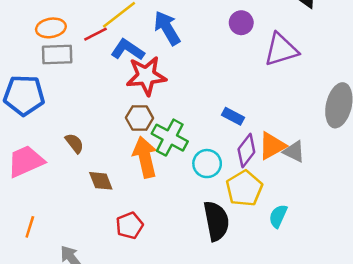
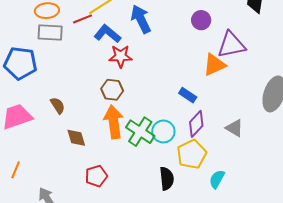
red star: (146, 76) -> (121, 56), size x0.7
green cross: (170, 138) -> (140, 132), moved
orange triangle: (272, 146) -> (214, 65), moved
black semicircle: (216, 221) -> (167, 179), size x0.7

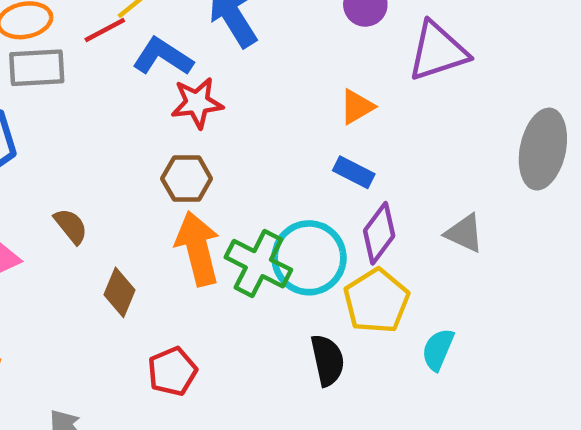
orange triangle: (214, 65) -> (357, 107), moved, size x0.7
cyan circle: (163, 131) -> (309, 258), size x1.4
brown diamond: (76, 138) -> (119, 292), turned 45

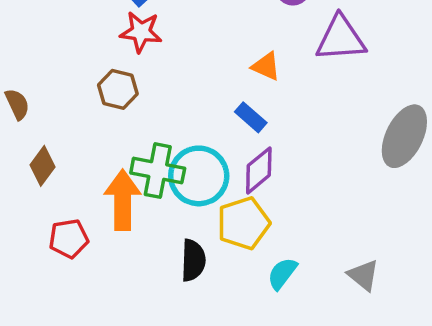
orange triangle: (357, 107) -> (266, 66), turned 40
gray triangle: (464, 233) -> (363, 275), moved
orange arrow: (198, 249) -> (123, 200), moved
green cross: (258, 264) -> (158, 171), turned -30

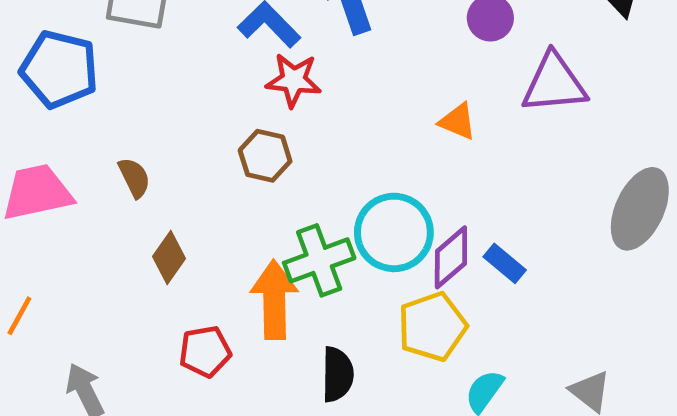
blue rectangle: (251, 117) -> (505, 263), moved
green cross: (158, 171) -> (319, 260), turned -30
cyan circle: (199, 176) -> (394, 232), moved
black semicircle: (193, 260) -> (337, 374), moved

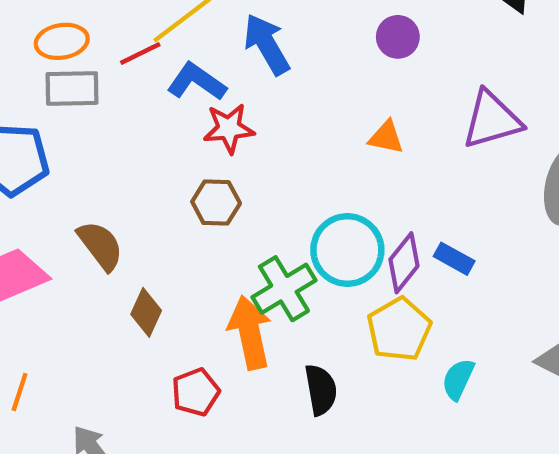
purple triangle: (554, 83) -> (492, 120), moved
brown semicircle: (134, 178) -> (100, 246), size x1.4

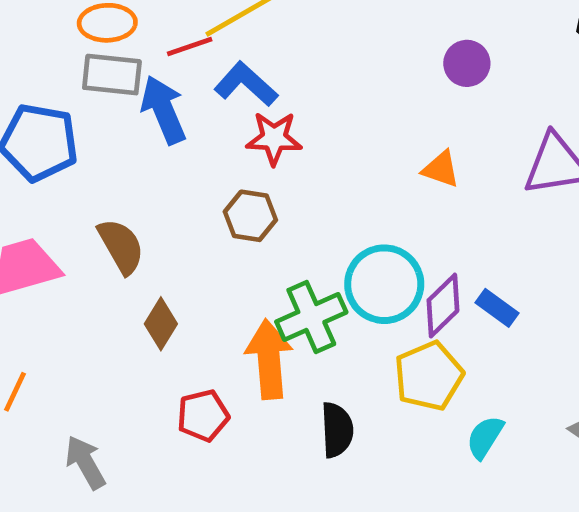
blue arrow: (267, 44) -> (164, 110), moved

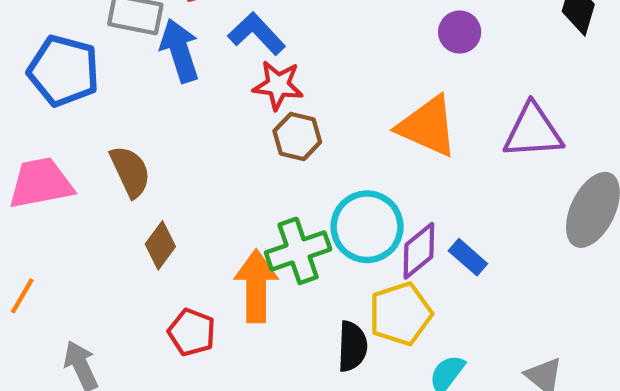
orange triangle: (441, 169) -> (428, 126), size x1.8
brown hexagon: (250, 216) -> (297, 136), moved
red pentagon: (203, 416) -> (192, 332), turned 30
black semicircle: (337, 430) -> (352, 346), moved

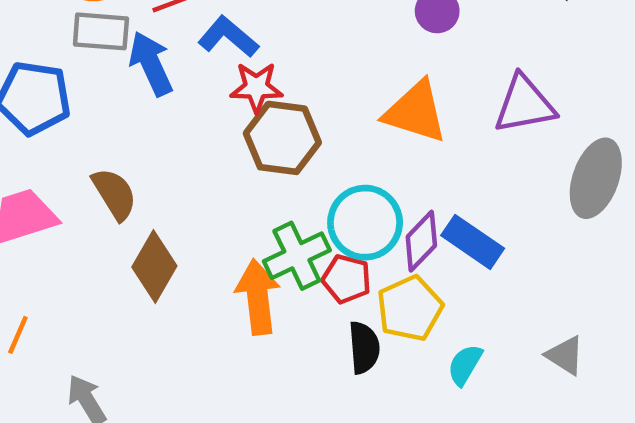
brown hexagon: (297, 136) -> (282, 138), size x1.5
brown diamond: (160, 245) -> (154, 266), size x1.4
blue rectangle: (468, 257) -> (473, 242), size x1.5
red pentagon: (192, 332) -> (347, 279), moved

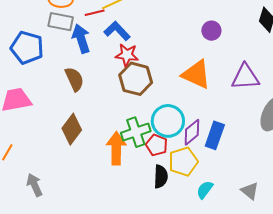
brown semicircle: (114, 194) -> (74, 79), moved
blue rectangle: (473, 242) -> (215, 135), turned 68

